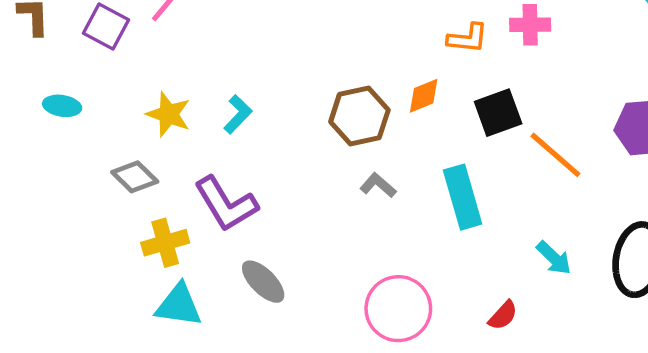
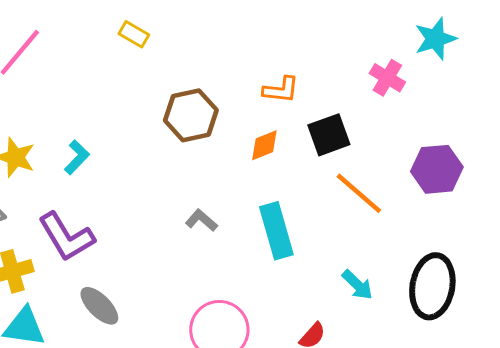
pink cross: (530, 25) -> (387, 78), moved, turned 32
orange diamond: (424, 96) -> (264, 145), moved
black square: (498, 113) -> (329, 135), moved
brown hexagon: (359, 116) -> (191, 115), moved

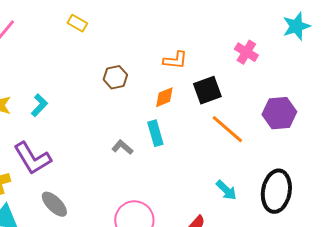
cyan star: (435, 39) -> (296, 26), moved
brown hexagon: (191, 115) -> (115, 77), size x0.7
cyan rectangle: (276, 231) -> (155, 133), moved, size x0.7

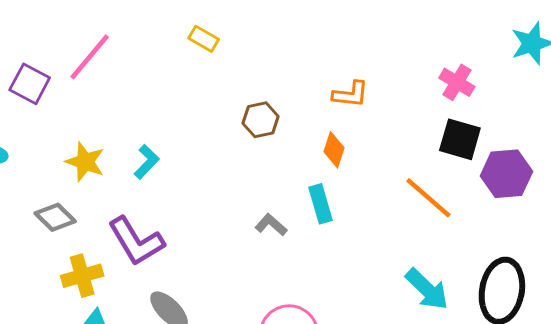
black square: (207, 90) -> (460, 139), moved, turned 36
orange diamond: (164, 97) -> (334, 150), turned -50
cyan arrow: (226, 190) -> (427, 289), size x1.4

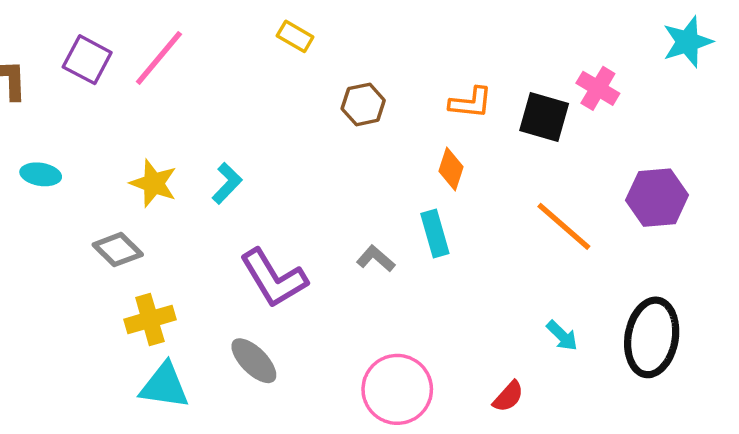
purple square: (30, 84) -> (87, 60), moved
brown hexagon: (261, 120) -> (363, 104), moved
black square: (460, 139) -> (544, 117), moved
purple L-shape: (136, 241) -> (274, 278), moved
cyan arrow: (427, 289) -> (562, 336), size x0.6

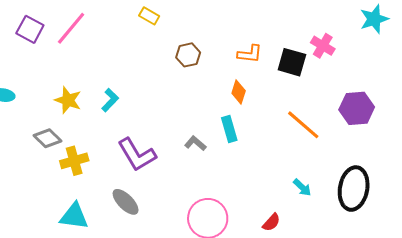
yellow cross: (150, 319) -> (74, 161), moved

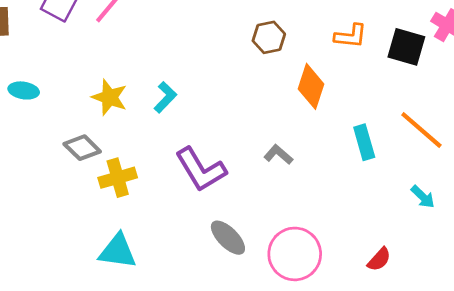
orange diamond: (239, 92) -> (311, 86), moved, size x1.4
cyan rectangle: (229, 129) -> (364, 142), moved
cyan arrow: (302, 187) -> (423, 197), moved
gray ellipse: (126, 202) -> (228, 238), moved

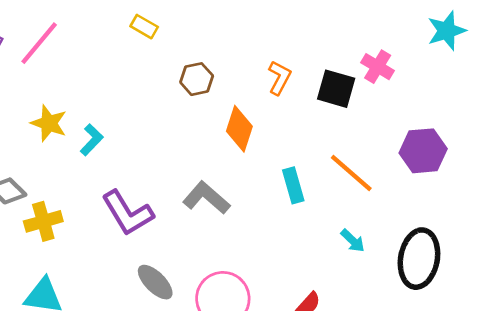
orange L-shape: (351, 36) -> (279, 78), turned -68
yellow star: (109, 97) -> (49, 123), moved
gray L-shape: (278, 155) -> (206, 198), size x1.6

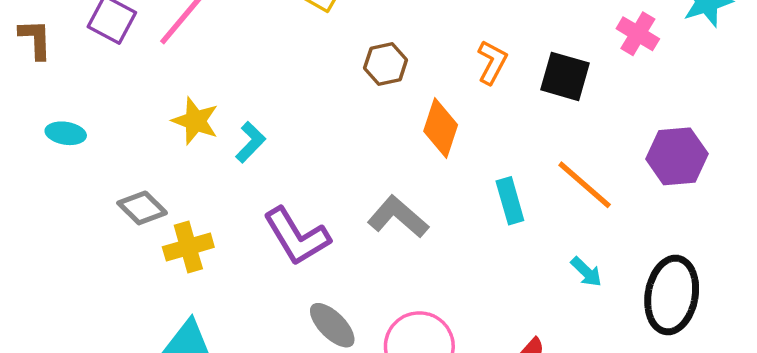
pink cross: (378, 67) -> (638, 34), moved

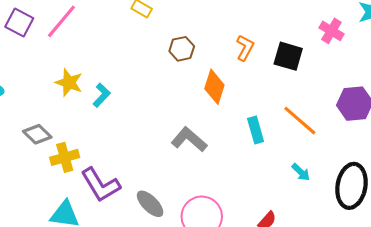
purple L-shape: (297, 236) -> (101, 185), moved

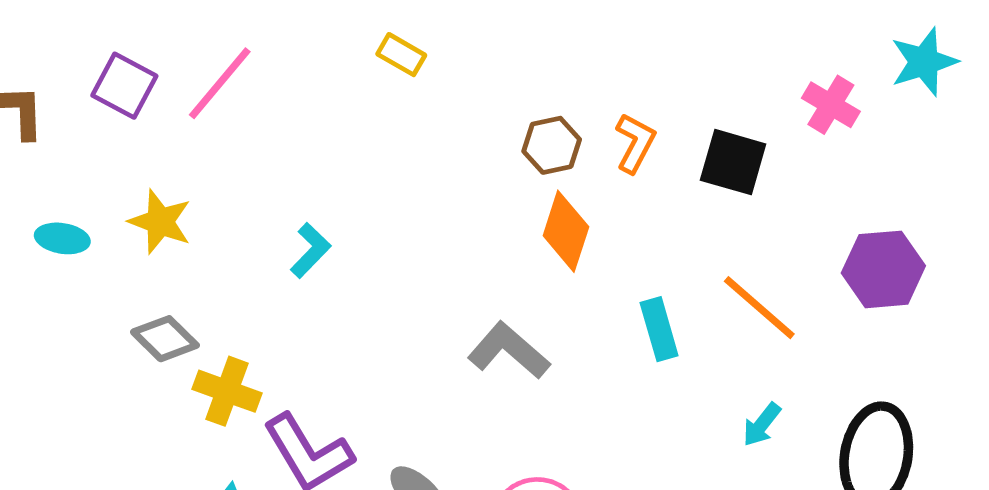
brown hexagon: (182, 49) -> (552, 145), moved
yellow star: (69, 83) -> (160, 222), moved
yellow cross: (65, 157) -> (227, 391), turned 36
cyan arrow: (301, 172) -> (762, 425), turned 84

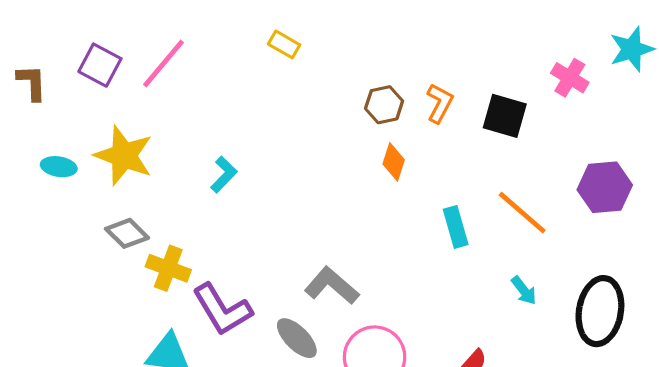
yellow star: (160, 222) -> (124, 156), size x1.4
orange diamond: (566, 231) -> (394, 162), size x0.7
gray L-shape: (509, 351) -> (332, 286), moved
cyan arrow: (762, 425) -> (524, 290), turned -76

